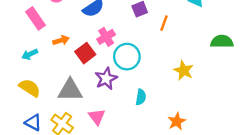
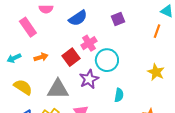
orange line: (164, 23) -> (157, 31), moved
orange arrow: (61, 40) -> (41, 57), moved
cyan arrow: (30, 54) -> (14, 58), moved

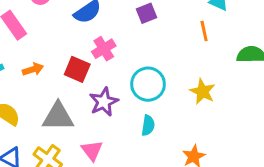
orange line: (157, 31) -> (204, 31), turned -32
red square: (71, 57) -> (77, 69), turned -30
cyan circle: (107, 60) -> (148, 84), moved

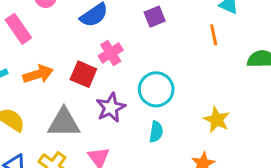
orange arrow: (33, 69) -> (38, 74), size x1.4
yellow star: (203, 91) -> (217, 120), moved

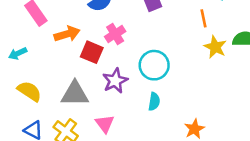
orange arrow: (38, 74) -> (67, 34), moved
yellow star: (217, 120) -> (215, 47), moved

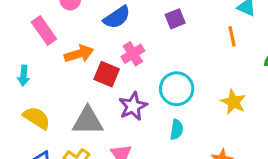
yellow star: (215, 47) -> (233, 102), moved
cyan arrow: (18, 53) -> (24, 76), turned -60

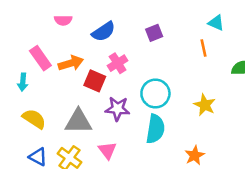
pink rectangle: (44, 30) -> (40, 58), moved
purple star: (133, 106) -> (118, 109), turned 30
cyan semicircle: (177, 130) -> (155, 129), size x1.6

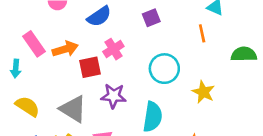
red square: (95, 81) -> (90, 67), turned -35
cyan circle: (155, 94) -> (164, 69), moved
gray triangle: (78, 121) -> (73, 109), turned 32

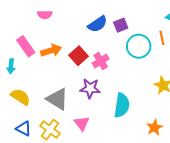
blue semicircle: (99, 16) -> (98, 24), moved
pink cross: (113, 49) -> (101, 61), moved
red square: (90, 67) -> (79, 56), moved, turned -30
cyan circle: (164, 69) -> (139, 46), moved

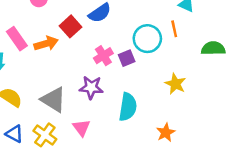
purple square: (121, 25) -> (127, 58), moved
red square: (79, 56) -> (70, 26), moved

